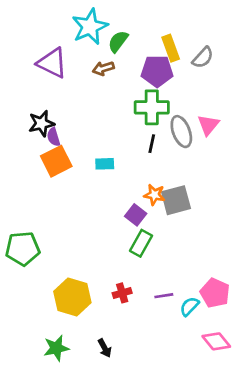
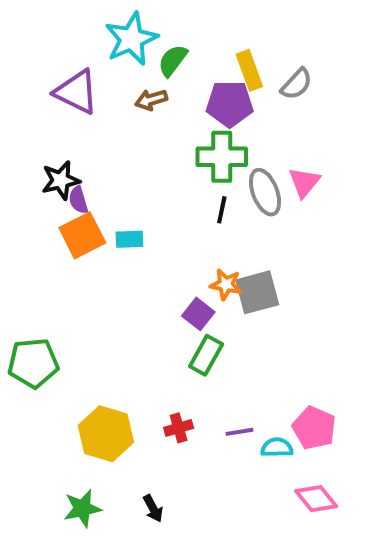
cyan rectangle: (105, 164) -> (129, 239), moved
cyan semicircle: (189, 306) -> (277, 448), turned 45

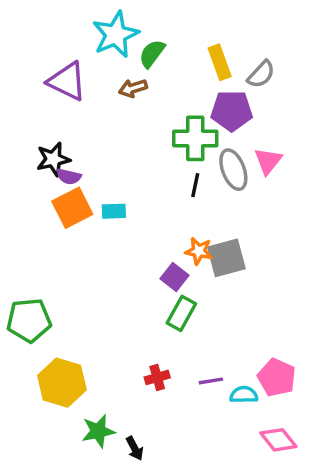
purple pentagon: (230, 104) -> (232, 111), moved
purple semicircle: (78, 200) -> (69, 177), turned -60
yellow hexagon: (106, 434) -> (62, 383), moved
green star: (82, 508) -> (98, 431), moved

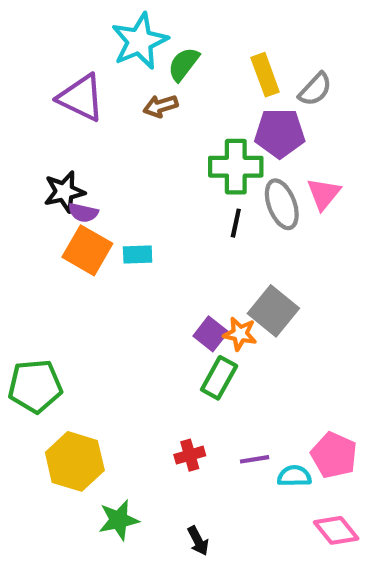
orange square: (72, 208) -> (87, 250), turned -33
orange star: (199, 251) -> (240, 334), moved
gray square: (226, 258) -> (273, 311), turned -36
black arrow: (135, 448) -> (198, 541), moved

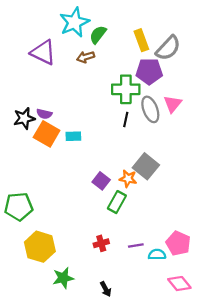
gray semicircle: (315, 89) -> (168, 48), size x1.4
black star: (64, 192) -> (24, 118), moved
purple square: (211, 334) -> (101, 181), moved

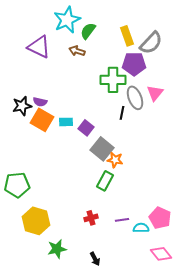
brown arrow: (86, 57) -> (77, 51), turned 35
black line: (126, 119) -> (122, 113), moved
gray square: (146, 166) -> (102, 149), moved
purple square: (101, 181) -> (86, 128), moved

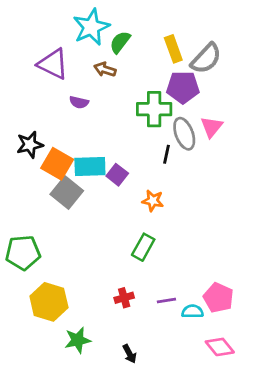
purple semicircle: (40, 102) -> (79, 102), moved
cyan rectangle: (66, 122) -> (90, 167), size x1.6
gray square: (102, 149) -> (67, 192), moved
orange star: (115, 160) -> (153, 201), moved

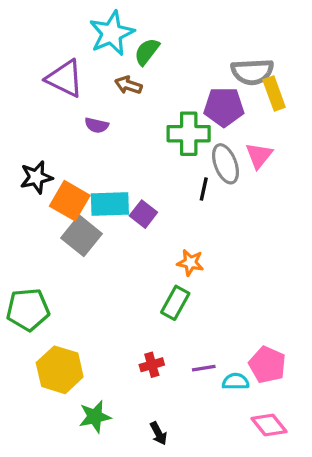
yellow rectangle: (173, 49) -> (274, 94), moved
gray semicircle: (206, 59) -> (252, 72), turned 44
orange star: (153, 201) -> (190, 263), moved

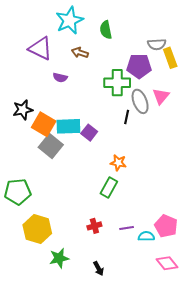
green semicircle: (147, 52) -> (106, 30), moved, turned -48
gray semicircle: (252, 72) -> (157, 44), size x0.7

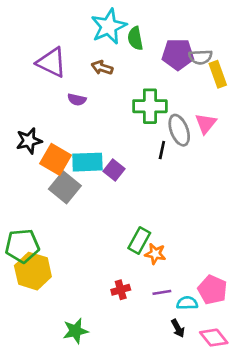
cyan star: (69, 20) -> (109, 26), moved
purple pentagon: (139, 66) -> (178, 54), moved
orange star: (118, 163) -> (155, 254), moved
yellow hexagon: (37, 229) -> (33, 271), moved
black arrow: (99, 269) -> (178, 328), moved

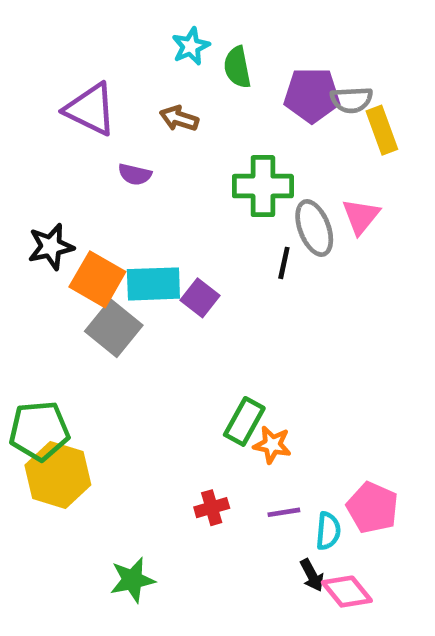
cyan star: (109, 26) -> (191, 46), size x0.6
cyan semicircle: (187, 303) -> (328, 531), turned 96
pink diamond: (214, 338) -> (347, 592), moved

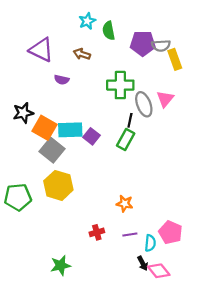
green rectangle: (244, 421) -> (126, 140), moved
yellow hexagon: (58, 475) -> (58, 185), moved

